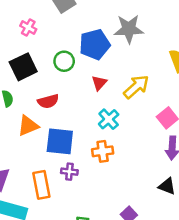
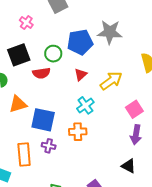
red semicircle: (48, 101) -> (41, 73), moved

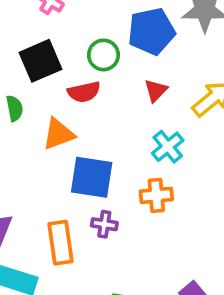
orange triangle: (18, 104) -> (58, 134), moved

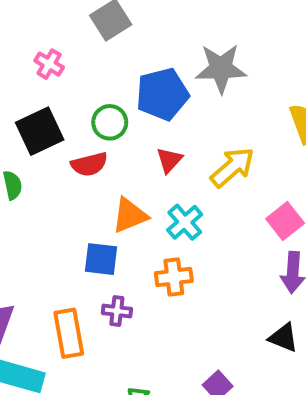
orange triangle: (58, 134) -> (130, 215), moved
blue square: (92, 177) -> (101, 259), size x0.7

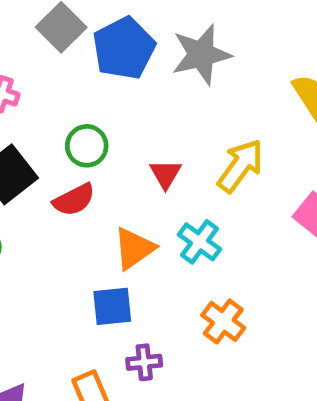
blue pentagon: (162, 94) -> (124, 48), moved
orange cross: (174, 277) -> (223, 321), moved, turned -33

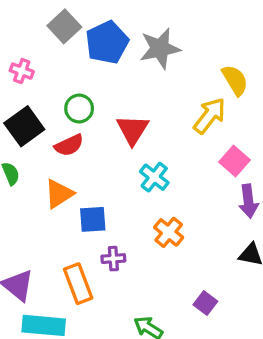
yellow arrow: (240, 166) -> (210, 116), moved
red triangle: (165, 174) -> (133, 130), size x1.5
orange triangle: (134, 248) -> (59, 194), moved

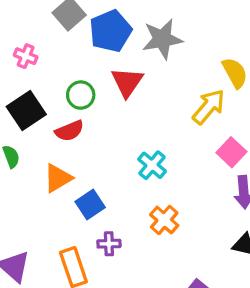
red triangle: (133, 130) -> (127, 82), moved
blue square: (93, 219) -> (90, 204), turned -32

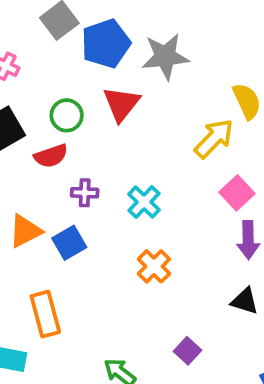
orange triangle: (58, 178) -> (25, 231), moved
purple cross: (109, 244) -> (85, 193), moved

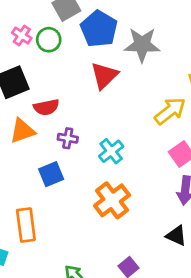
blue pentagon: (106, 43) -> (99, 29), turned -30
green circle: (67, 115) -> (49, 40), moved
orange triangle: (25, 231) -> (22, 131), moved
orange cross: (154, 266) -> (112, 200), size x1.4

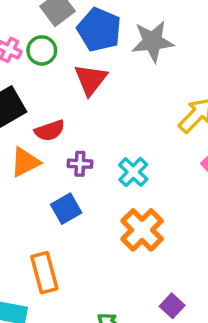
red triangle: (104, 76) -> (91, 80), moved

